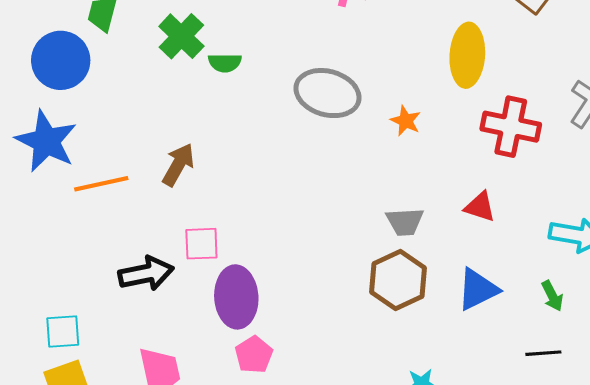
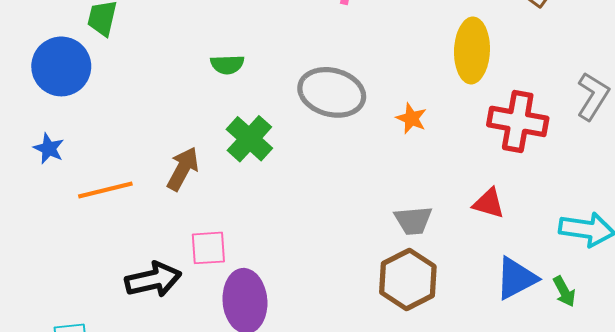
green cross: (181, 36) -> (249, 139), moved
blue star: (46, 141) -> (49, 149), size x0.5
blue triangle: (478, 289) -> (516, 278), moved

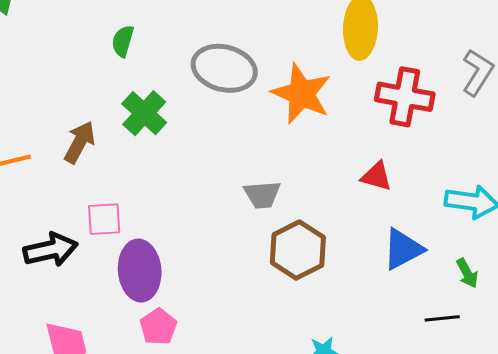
green semicircle: (227, 65) -> (123, 41), turned 108
orange star: (411, 118) -> (301, 94), size x2.0
gray trapezoid: (413, 220) -> (262, 195), moved
green arrow: (564, 291) -> (467, 273), moved

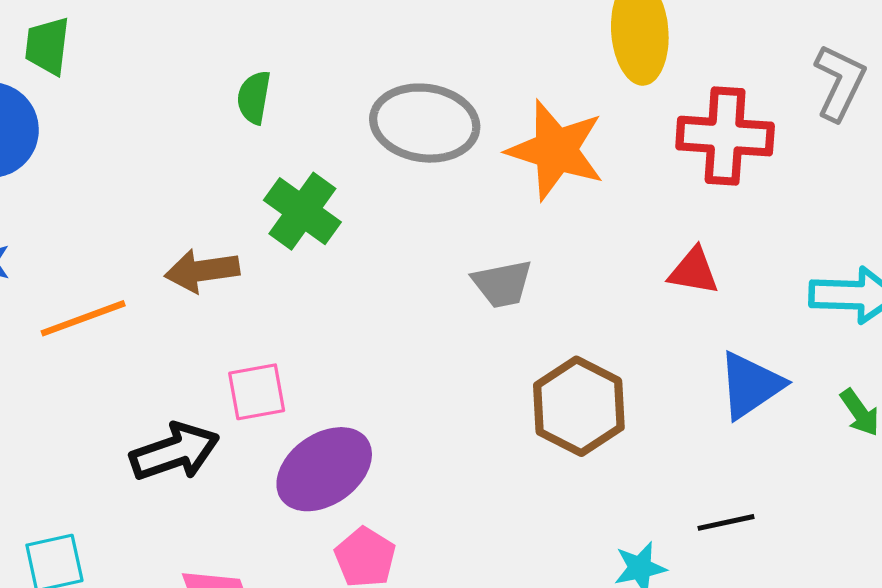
brown arrow: (80, 142) -> (202, 271), turned -120
gray trapezoid: (262, 195) -> (502, 284), moved
purple ellipse: (140, 271) -> (324, 469), turned 66
black line: (442, 318) -> (726, 522), moved

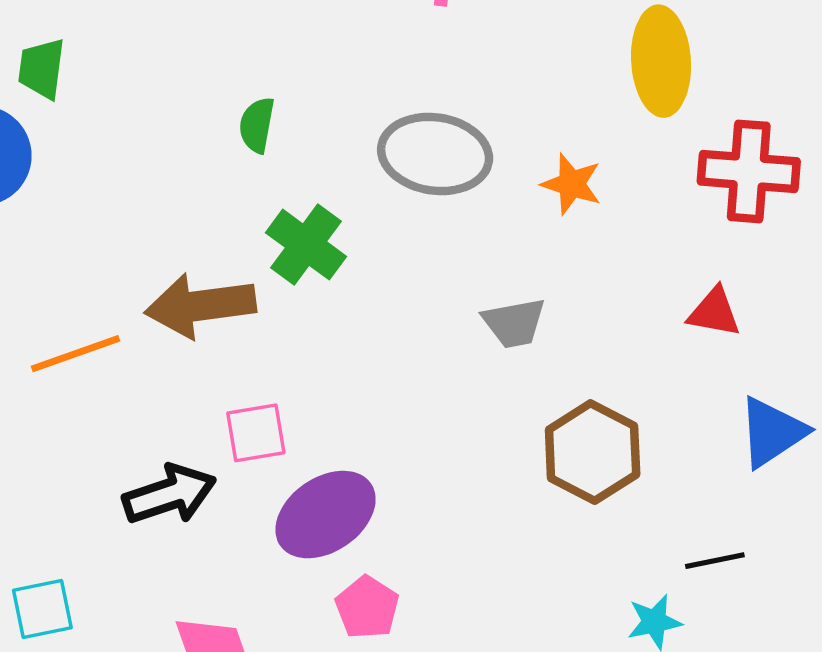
orange star: (556, 150) -> (572, 184), size x0.6
brown arrow: (202, 271) -> (200, 306), size x1.4
black line: (726, 522) -> (715, 561), moved

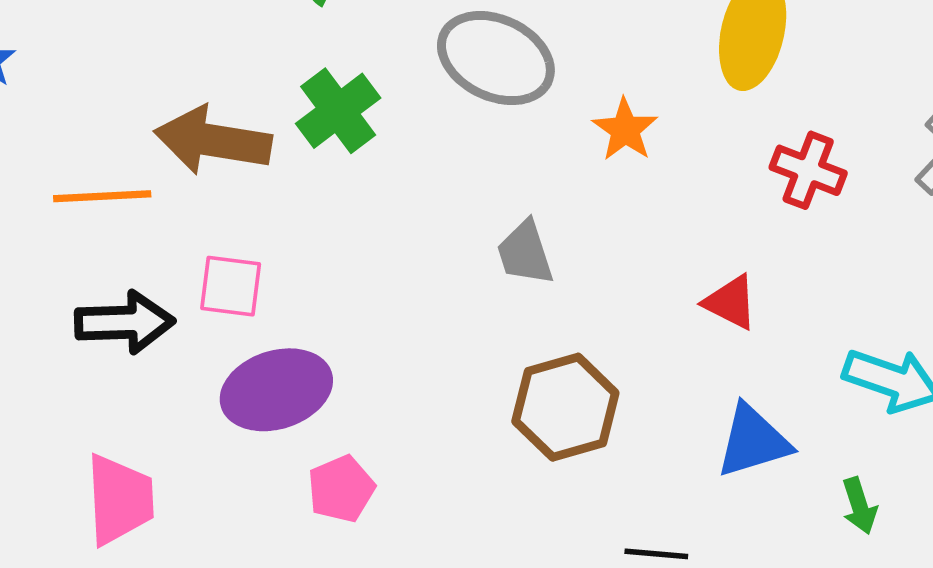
red cross: (749, 171) -> (808, 170), size x0.7
gray trapezoid: (514, 323) -> (525, 253), turned 66
orange line: (76, 354) -> (102, 196), moved
pink pentagon: (367, 607) -> (341, 489), moved

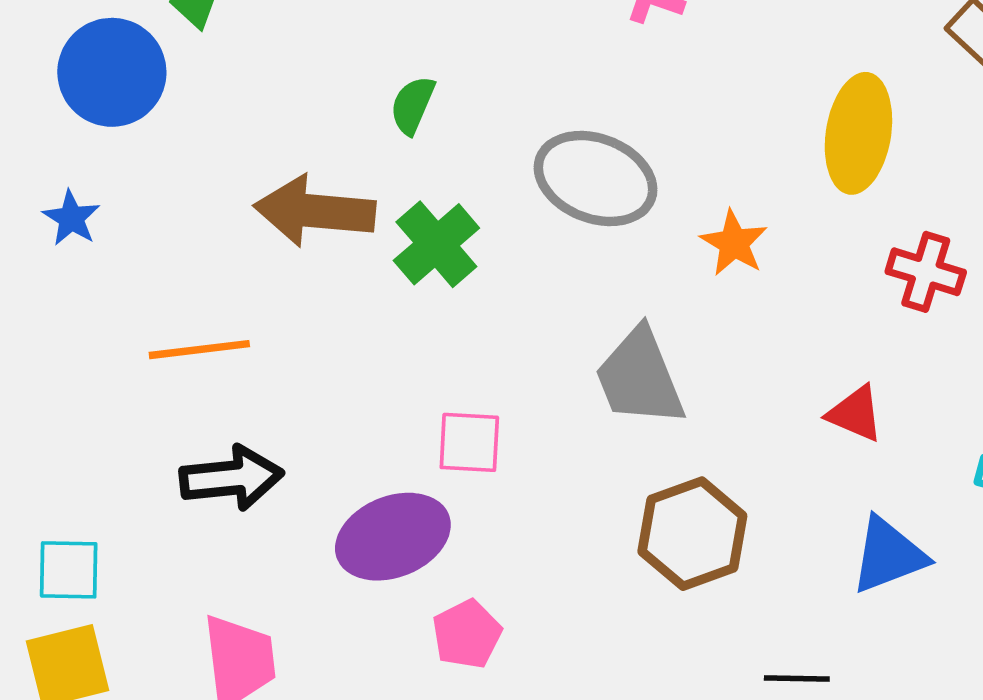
brown arrow: (213, 141) -> (315, 211), moved
gray trapezoid: (525, 253) -> (640, 377), size x1.5
pink square: (231, 286) -> (469, 442), moved

